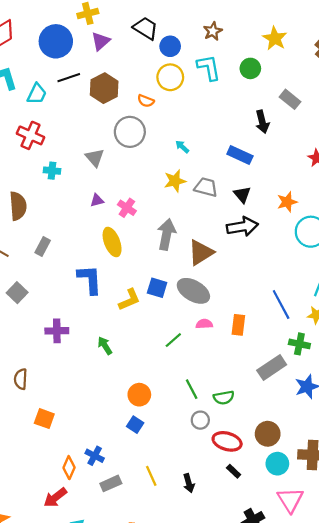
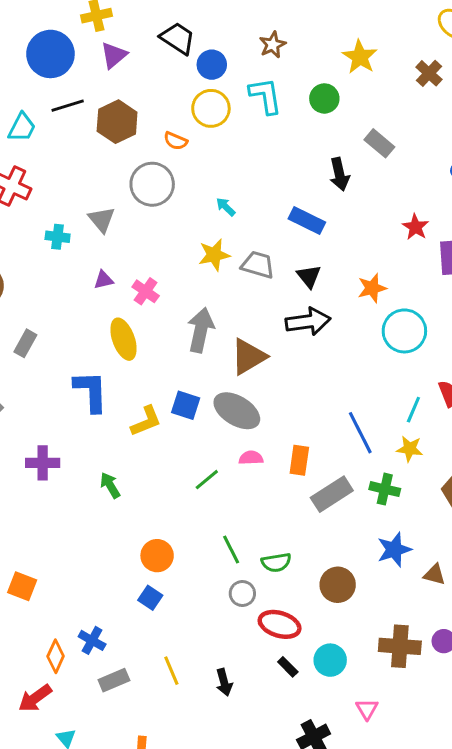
cyan cross: (52, 171) -> (58, 237), moved
gray rectangle: (272, 368) -> (332, 494), moved
brown circle: (268, 434) -> (338, 585), moved
cyan circle: (277, 464) -> (330, 660), moved
pink triangle: (290, 500) -> (367, 709), size x0.6

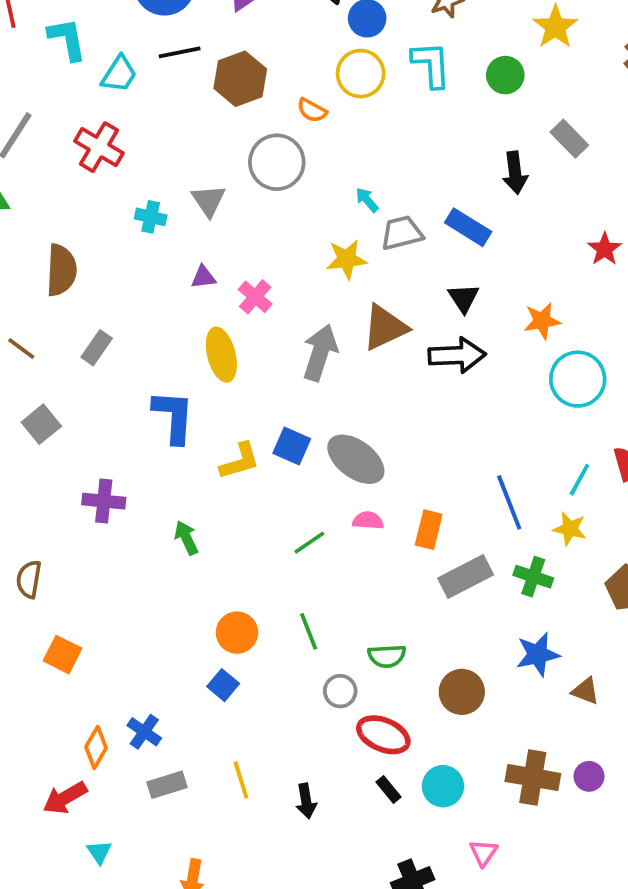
gray trapezoid: (258, 265) -> (402, 233), moved, turned -36
brown triangle: (248, 357) -> (385, 327), moved
green line: (231, 550) -> (309, 631), moved

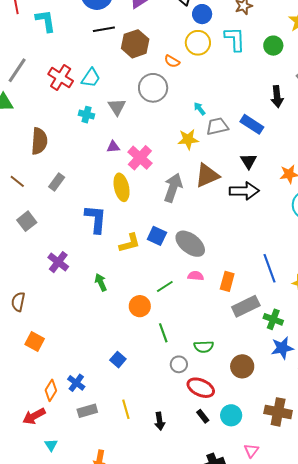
cyan trapezoid: (119, 74) -> (91, 78), moved
pink cross: (255, 297) -> (140, 158), size x1.4
purple cross: (104, 501) -> (58, 262), turned 30
green cross: (533, 577) -> (273, 319), moved
orange circle: (237, 633) -> (140, 306), moved

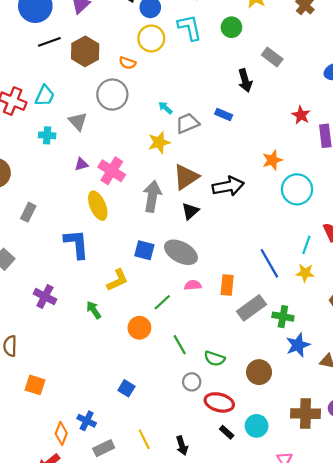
blue rectangle: (252, 124) -> (224, 114), size x0.7
black triangle: (249, 161) -> (190, 211), moved, turned 30
yellow L-shape: (130, 243) -> (117, 280), moved
green line: (163, 333) -> (180, 345), moved
green semicircle: (204, 347) -> (215, 359), turned 30

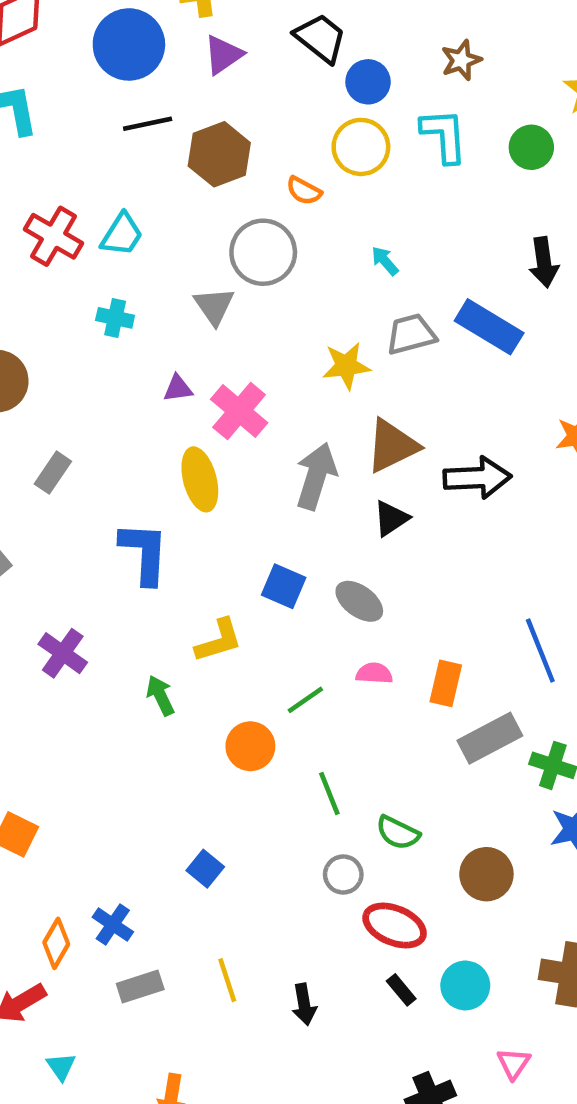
cyan arrow: (165, 108) -> (385, 261), moved
blue rectangle: (224, 114) -> (489, 327), size x1.8
gray triangle: (78, 121) -> (214, 306), moved
gray ellipse: (181, 252) -> (359, 601), size x0.7

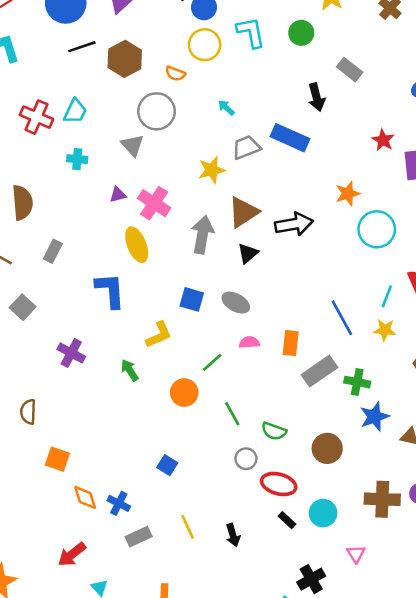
orange diamond: (56, 943) -> (85, 497), moved, turned -40

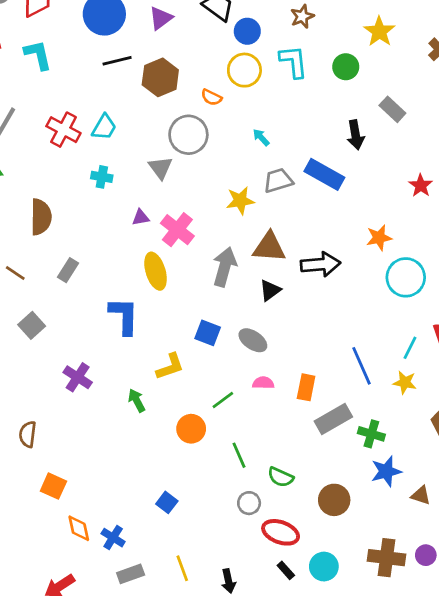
brown triangle: (243, 212) -> (269, 247), turned 32

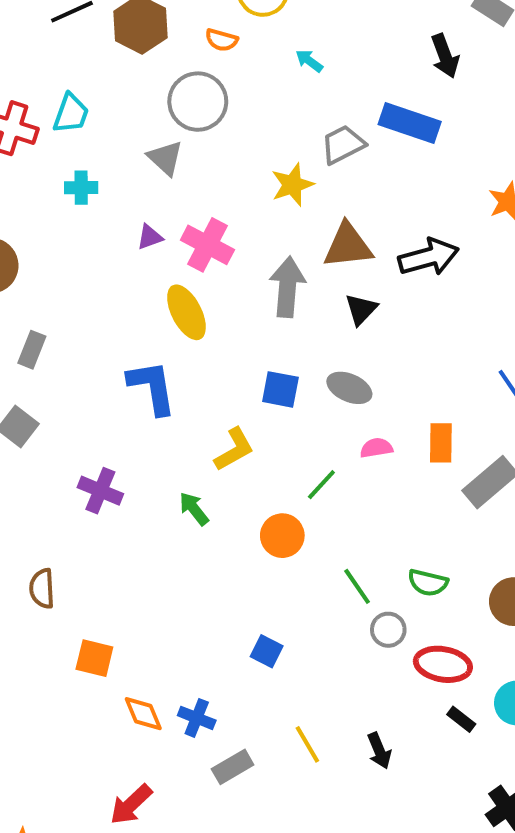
cyan arrow: (261, 137) -> (309, 61), moved
gray rectangle: (68, 270) -> (32, 350), moved
green line: (239, 455) -> (357, 586), moved

